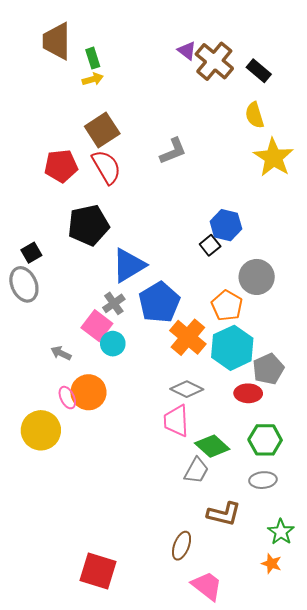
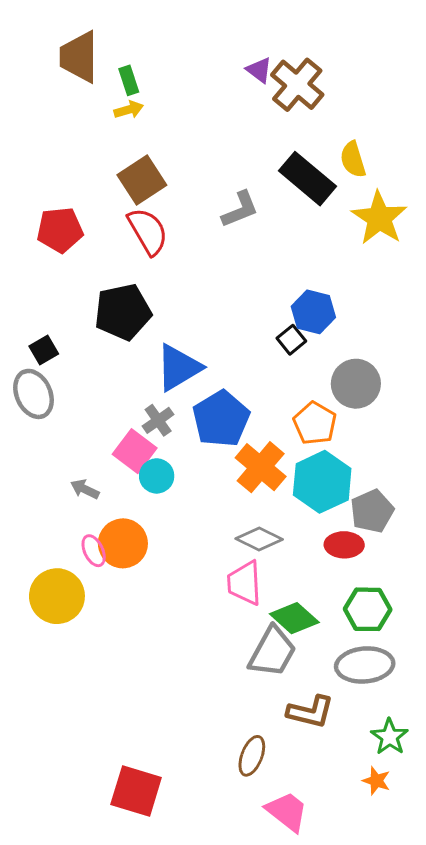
black rectangle: (259, 71) -> (308, 179), moved, size x1.6
red pentagon: (61, 166) -> (60, 230), moved
gray trapezoid: (196, 471) -> (272, 652), size x1.4
gray ellipse: (263, 480) -> (365, 665), size x1.5

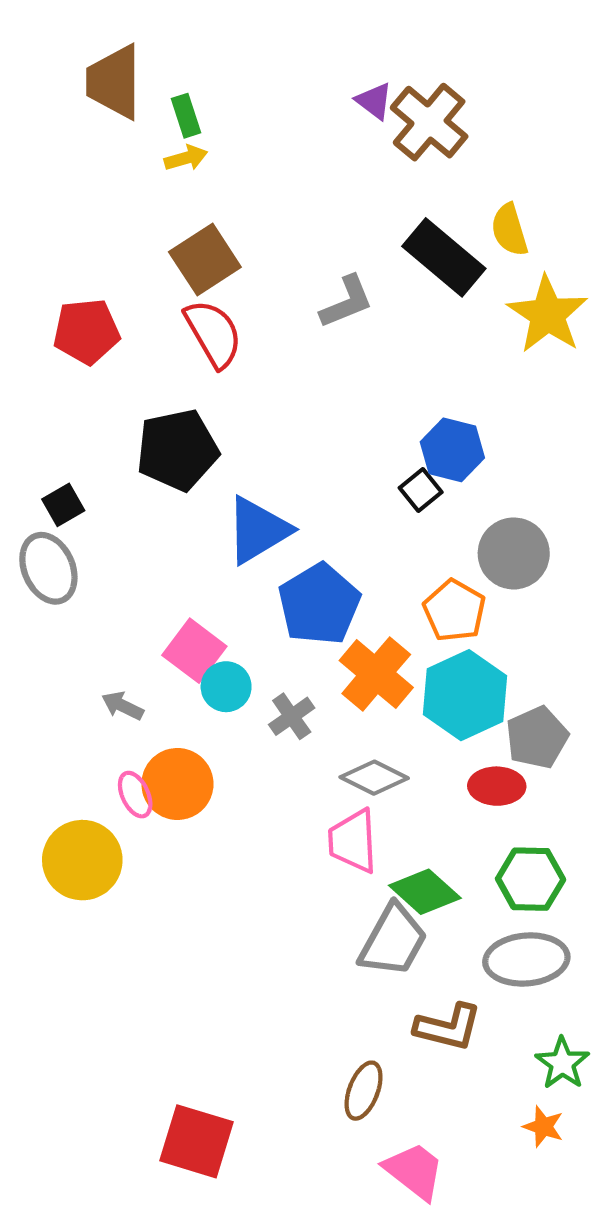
gray cross: (158, 420) -> (292, 716), moved

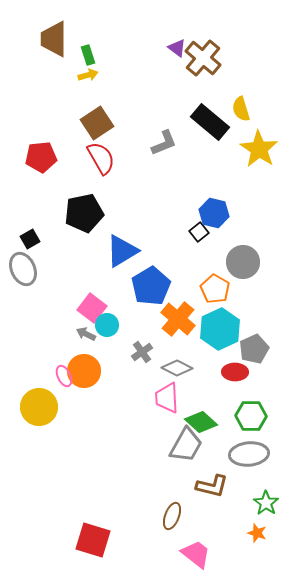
gray arrow: (122, 706) -> (86, 334), moved
gray cross: (292, 716) -> (142, 352), moved

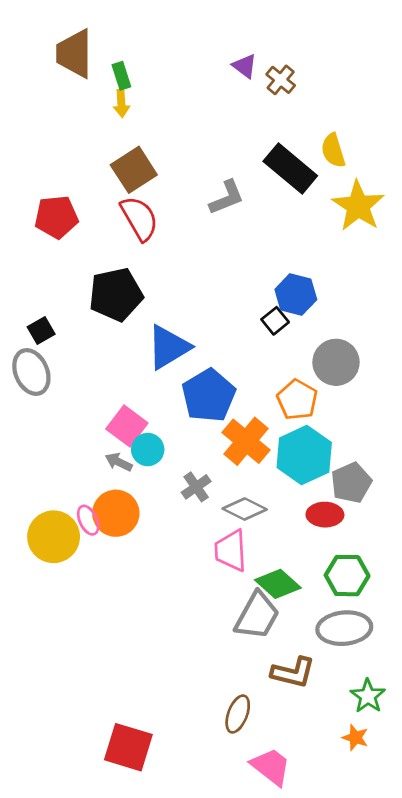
brown cross: (203, 58) -> (281, 80), size x0.6
yellow arrow: (88, 75) -> (121, 103), turned 102
yellow circle: (39, 407) -> (54, 537), moved

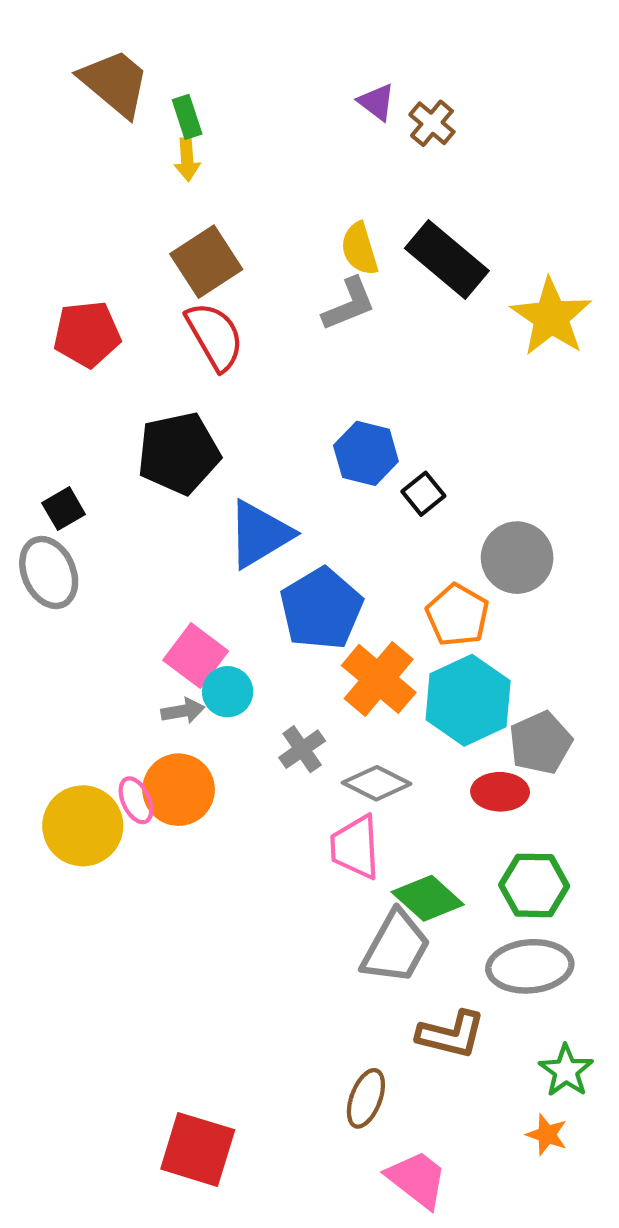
brown trapezoid: (74, 54) -> (115, 83), turned 130
yellow semicircle: (333, 150) -> (360, 249), moved
blue hexagon: (296, 294) -> (366, 453), moved
gray arrow: (119, 462) -> (183, 711), turned 144

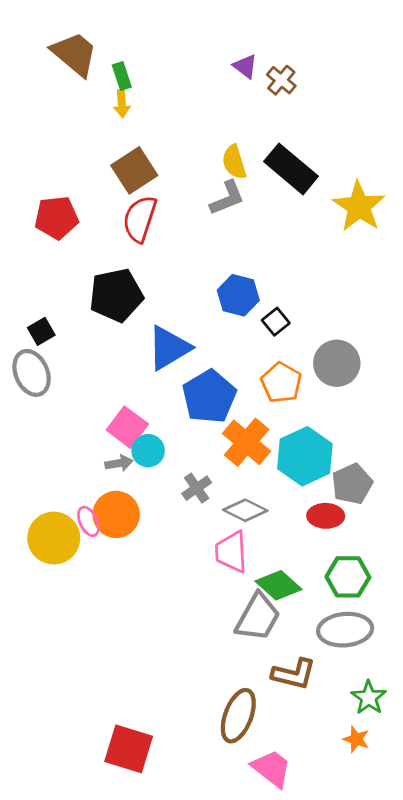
red semicircle: (215, 336) -> (140, 219), turned -132
orange pentagon: (457, 615) -> (281, 383), moved
brown ellipse: (366, 1098) -> (238, 716), size x1.4

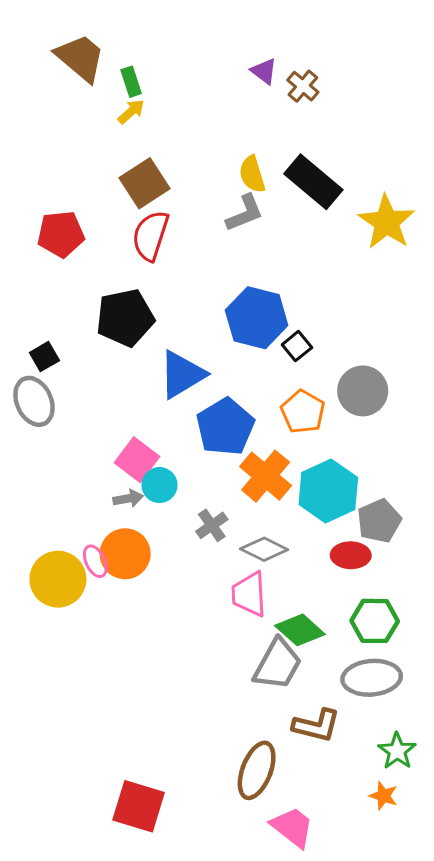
yellow arrow: (122, 104) -> (131, 112), turned -128
blue hexagon: (238, 295) -> (257, 318), size x1.4

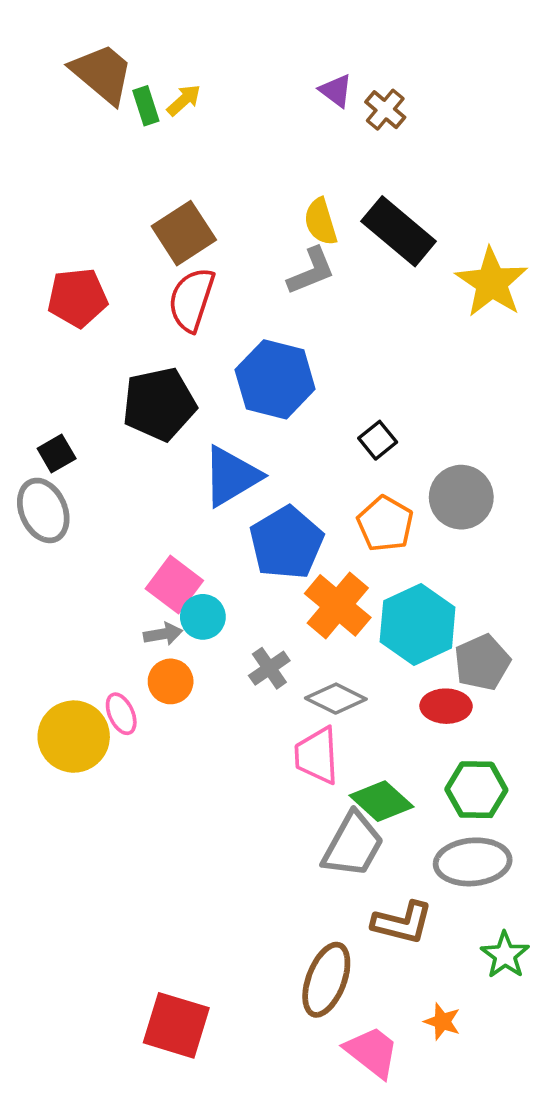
green rectangle: (131, 82) -> (146, 106), moved
yellow arrow: (131, 112) -> (184, 100), moved
blue hexagon: (257, 318) -> (275, 379), moved
orange circle: (125, 554) -> (171, 681), moved, size x0.7
orange star: (384, 796) -> (442, 1022), moved

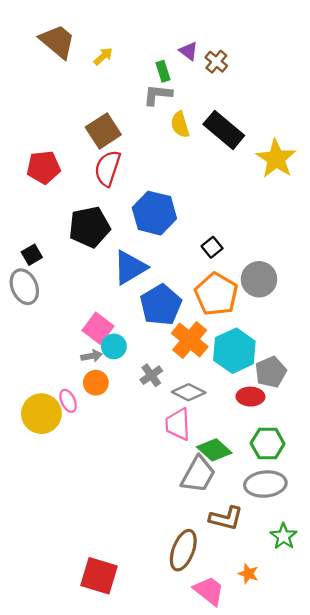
green rectangle: (146, 106) -> (163, 71), moved
gray L-shape: (311, 271) -> (158, 95), moved, turned -152
orange pentagon: (385, 524) -> (216, 294), size x1.4

